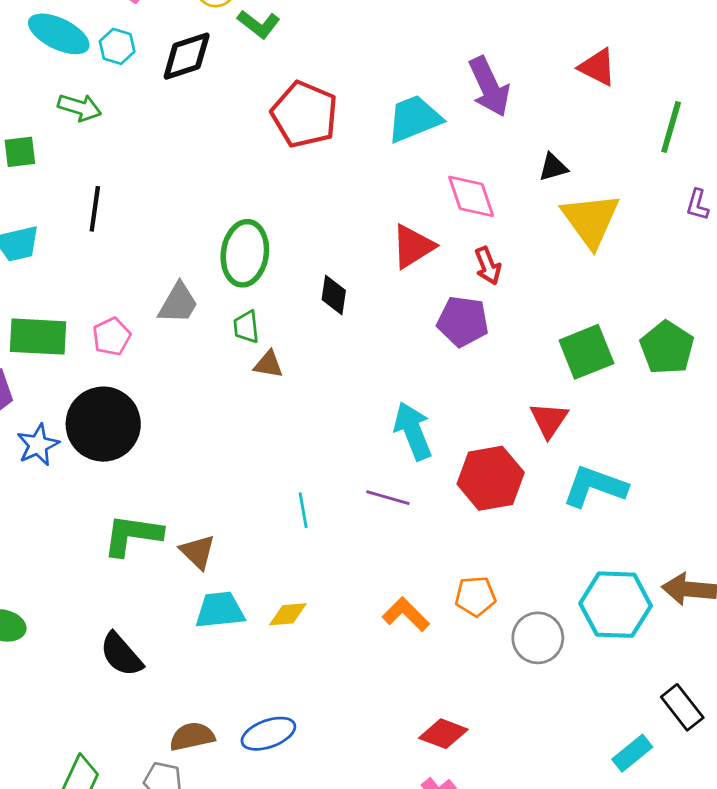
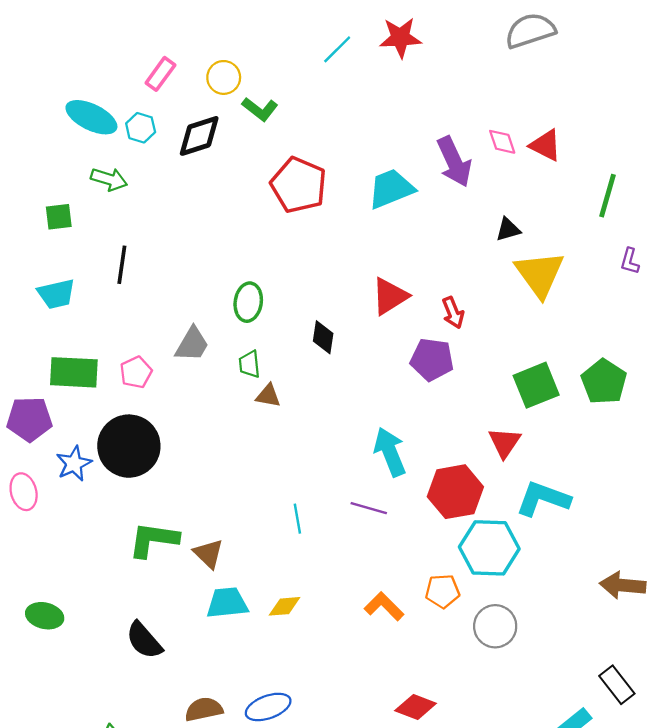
pink diamond: (471, 196) -> (502, 142), moved, size x0.7
green ellipse: (245, 253) -> (248, 302), size x0.7
cyan hexagon: (616, 605) -> (489, 548), moved

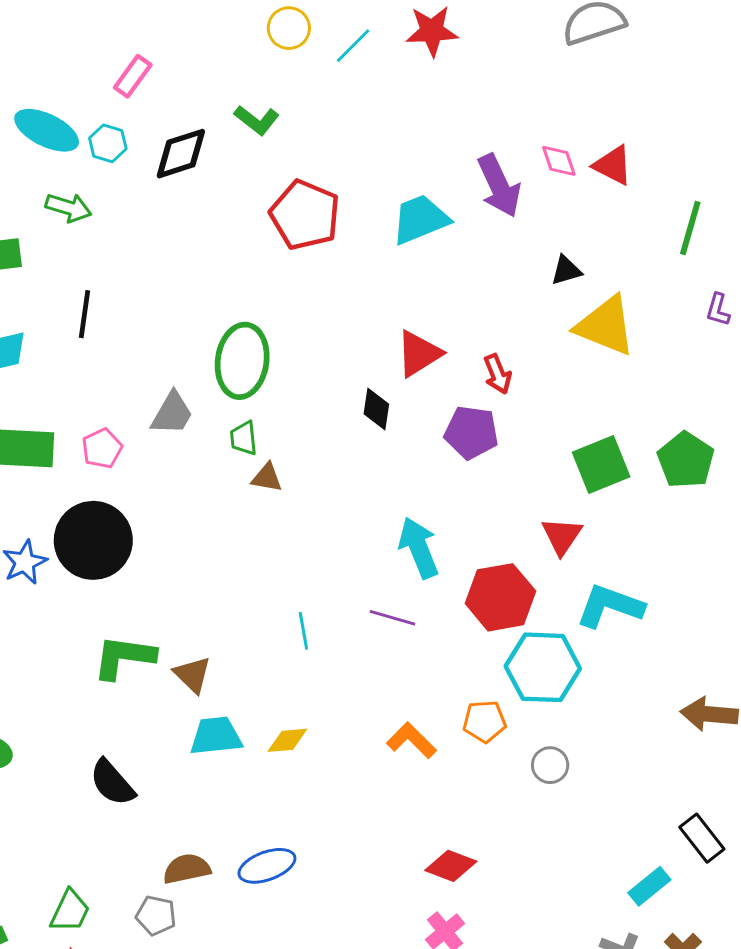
yellow circle: (224, 77) -> (289, 28), moved
yellow triangle: (540, 274) -> (606, 326), turned -32
green ellipse: (248, 302) -> (242, 361), size x1.5
black diamond: (323, 337) -> (376, 409), moved
gray circle: (495, 626) -> (550, 765), size x0.7

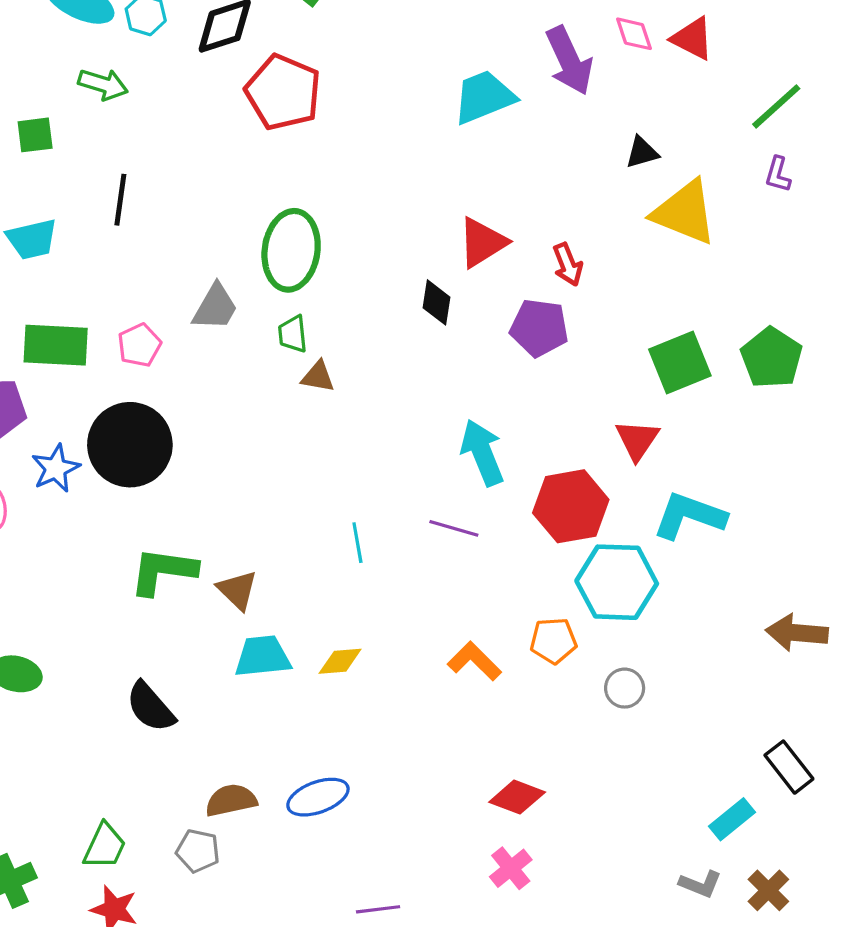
red pentagon: (305, 215) -> (283, 92), moved
green line: (690, 228) -> (776, 106), turned 32
purple L-shape: (718, 310) -> (778, 174), moved

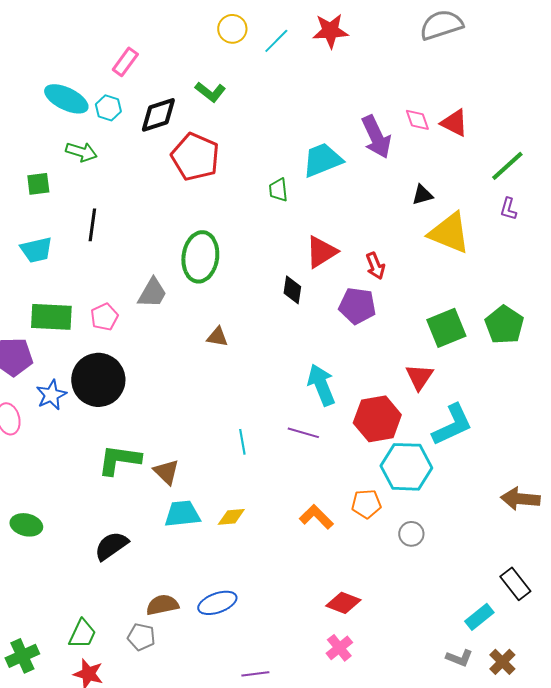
green trapezoid: (293, 334) -> (278, 190), moved
cyan L-shape: (689, 516) -> (452, 425), turned 135
black semicircle: (150, 707) -> (111, 546), turned 96

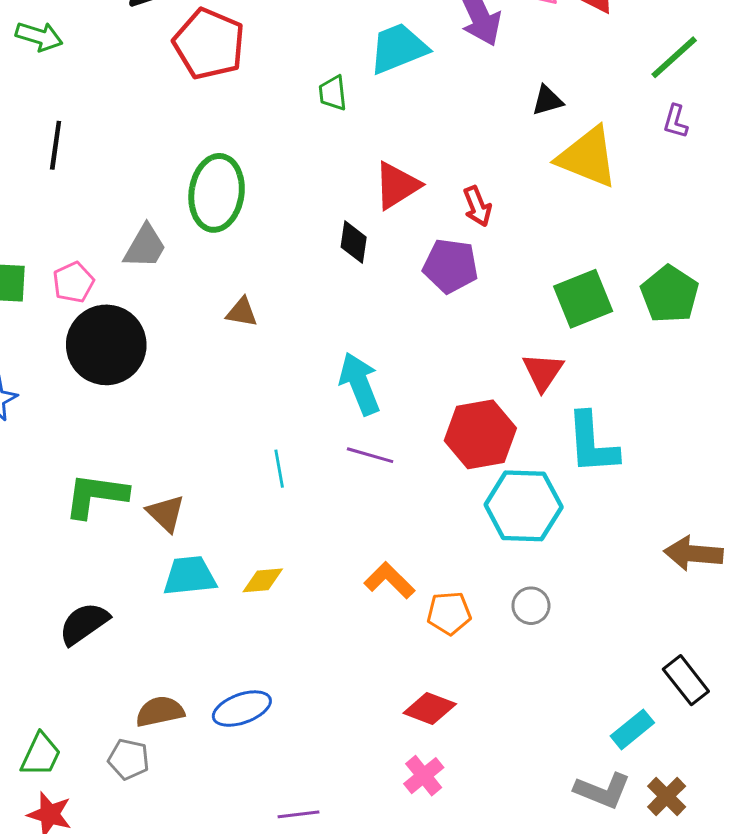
black circle: (98, 380) -> (106, 345), moved
cyan arrow: (321, 385) -> (360, 384), moved
cyan L-shape: (452, 425) -> (592, 443), turned 111
orange pentagon: (366, 504) -> (449, 613), moved
gray L-shape: (459, 658) -> (603, 791), size x1.4

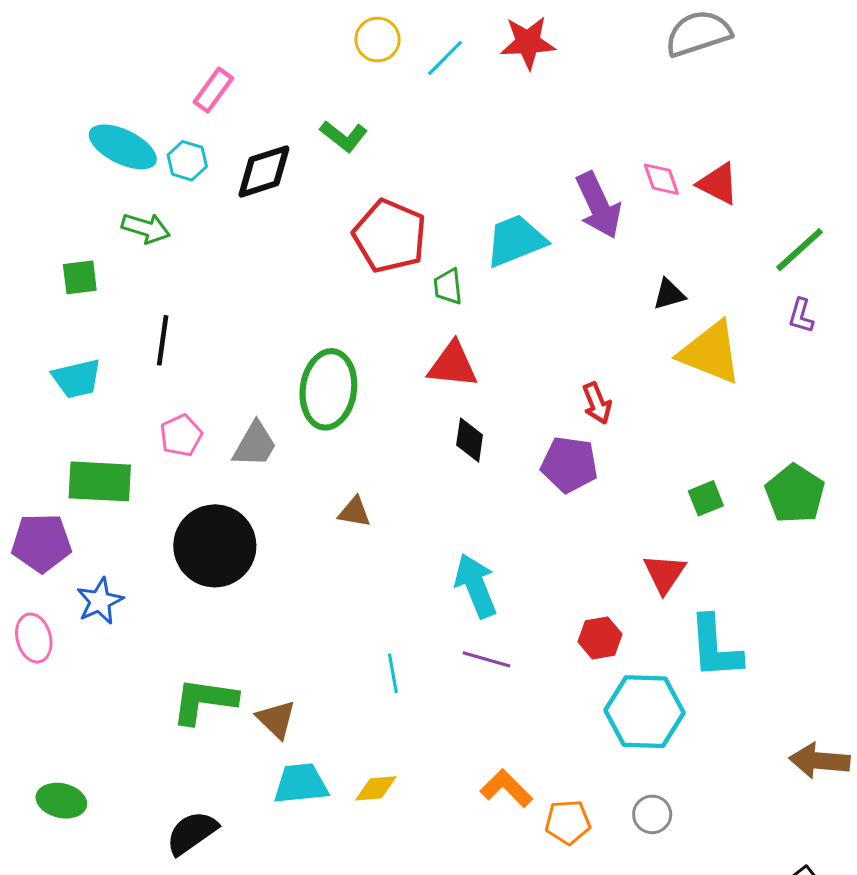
red pentagon: (209, 44) -> (390, 236), moved
red triangle: (397, 185) -> (453, 365), moved, turned 38
pink pentagon: (73, 282) -> (181, 435), moved
green square: (583, 299) -> (706, 498), size x0.6
red hexagon: (480, 434) -> (600, 638), size x0.6

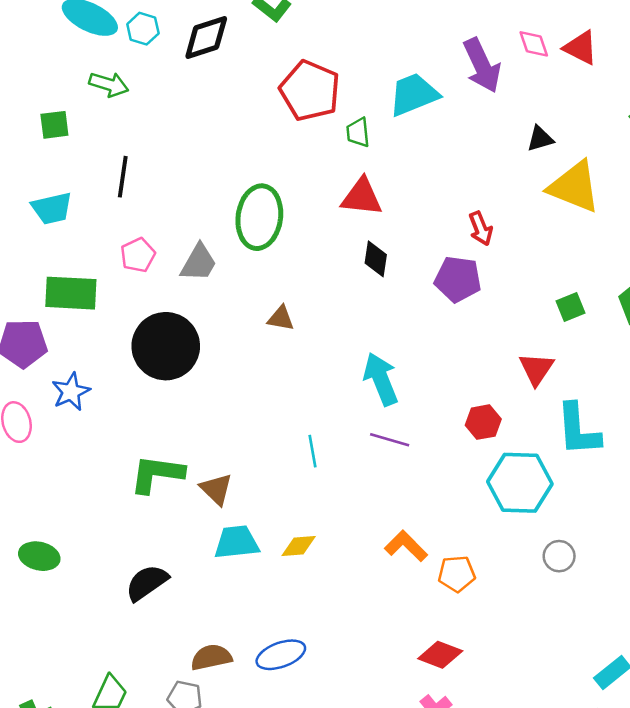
gray circle: (652, 814) -> (559, 556), moved

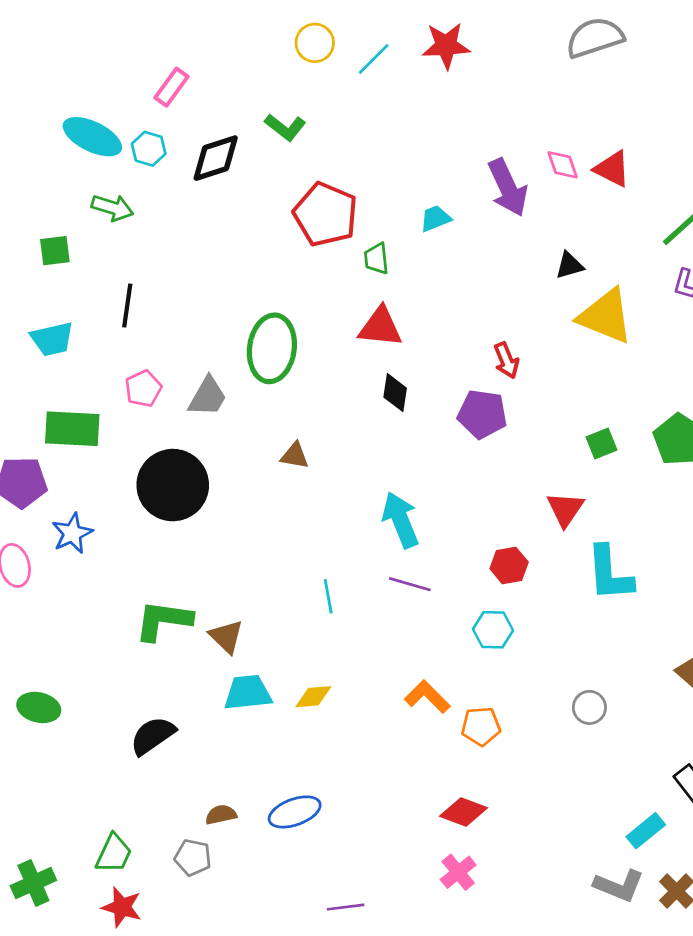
cyan trapezoid: (414, 94) -> (435, 218), size x0.6
cyan hexagon: (520, 483) -> (493, 630), moved, size x0.6
brown semicircle: (211, 657) -> (221, 815), size x0.7

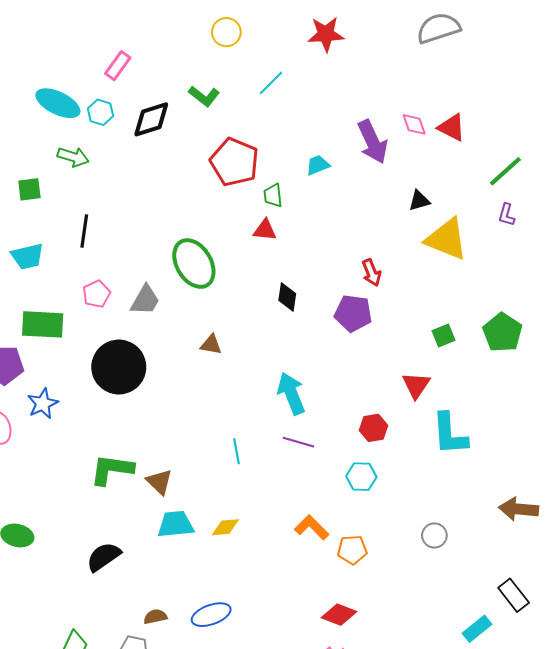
cyan line: (374, 59) -> (271, 83), moved
red triangle: (380, 327) -> (265, 230), moved, size x0.7
green ellipse: (272, 348) -> (194, 264), turned -39

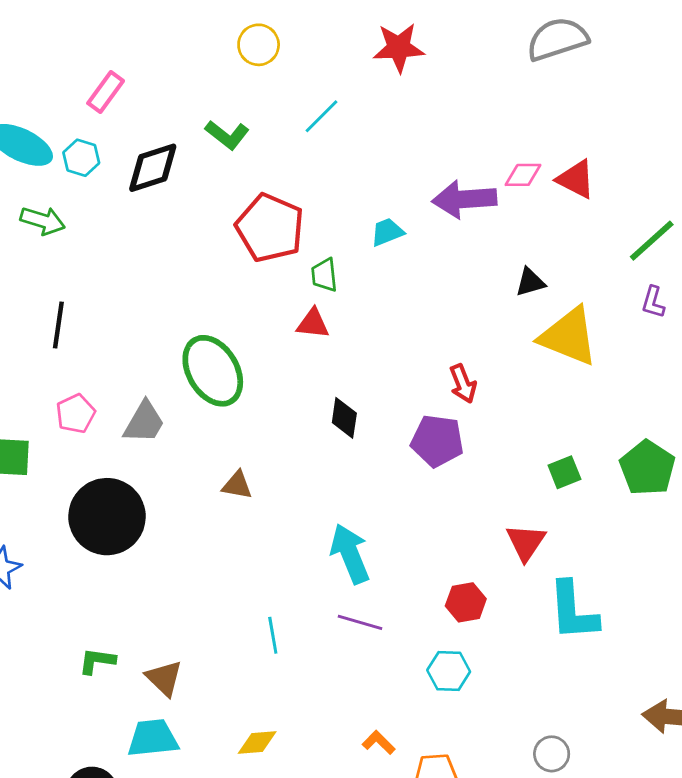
pink diamond: (414, 124) -> (523, 175), turned -72
purple arrow: (372, 142) -> (464, 199), turned 111
green L-shape: (112, 470) -> (97, 661), size x0.6
cyan trapezoid: (176, 524) -> (153, 738), moved
orange L-shape: (312, 527) -> (379, 742), size x0.7

